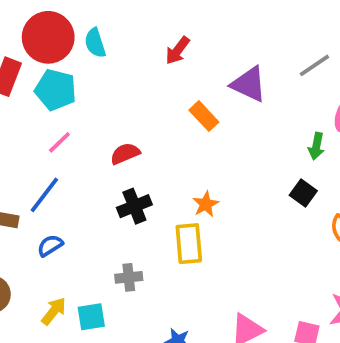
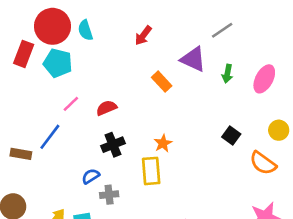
gray line: (314, 65) -> (222, 30), moved
pink line: (59, 142) -> (71, 104), moved
green arrow: (316, 146) -> (227, 74), moved
blue semicircle: (50, 245) -> (91, 176), moved

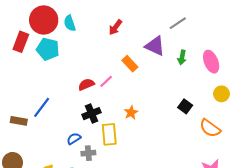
pink ellipse: (264, 79) -> (211, 62), turned -50
pink line: (71, 104) -> (106, 81), moved
yellow circle: (279, 130) -> (221, 94), moved
yellow rectangle: (151, 171) -> (109, 134), moved

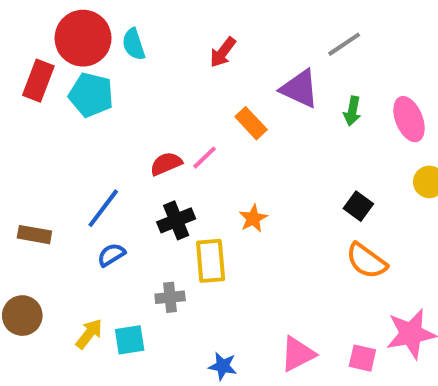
blue line: (42, 107) -> (103, 208), moved
orange semicircle: (210, 128) -> (366, 261), moved
blue semicircle: (74, 139) -> (111, 255), moved

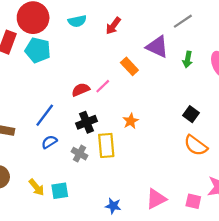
cyan semicircle: (134, 44) -> (77, 21), moved, turned -84
gray cross: (170, 297) -> (80, 154), moved, turned 35
yellow arrow: (89, 334) -> (37, 187), turned 102

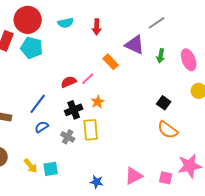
red arrow: (113, 26) -> (97, 27), turned -35
orange star: (131, 121) -> (98, 102), moved

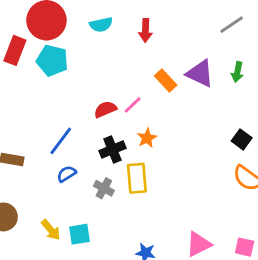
purple triangle: (135, 45) -> (200, 73), moved

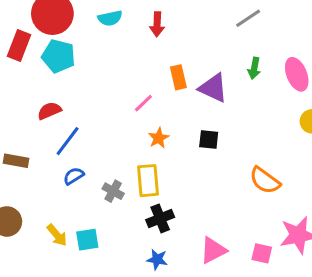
purple triangle: (200, 73) -> (213, 88), moved
orange rectangle: (166, 81) -> (178, 77), turned 30
red semicircle: (105, 109) -> (49, 111), moved
black square: (242, 139) -> (209, 140), moved, turned -30
black cross: (112, 149) -> (160, 218), moved

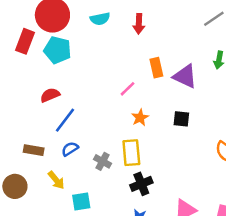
brown rectangle: (16, 161) -> (34, 150), moved
yellow arrow: (57, 235) -> (56, 180), moved

